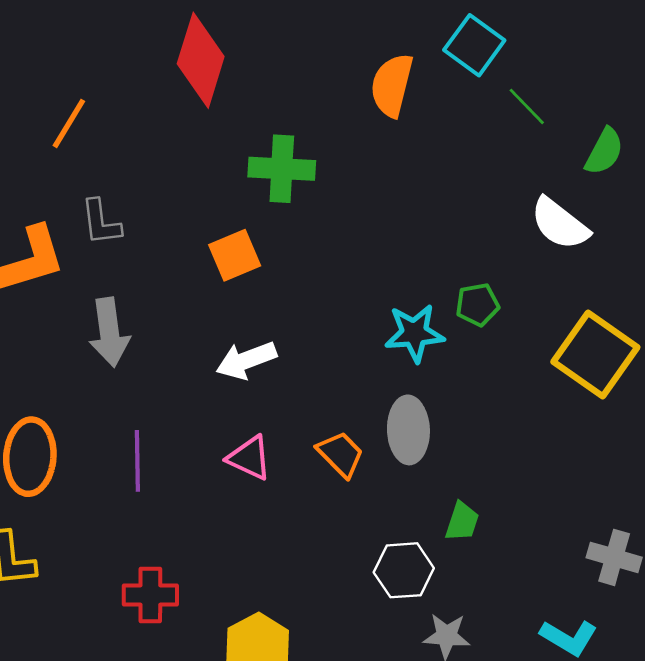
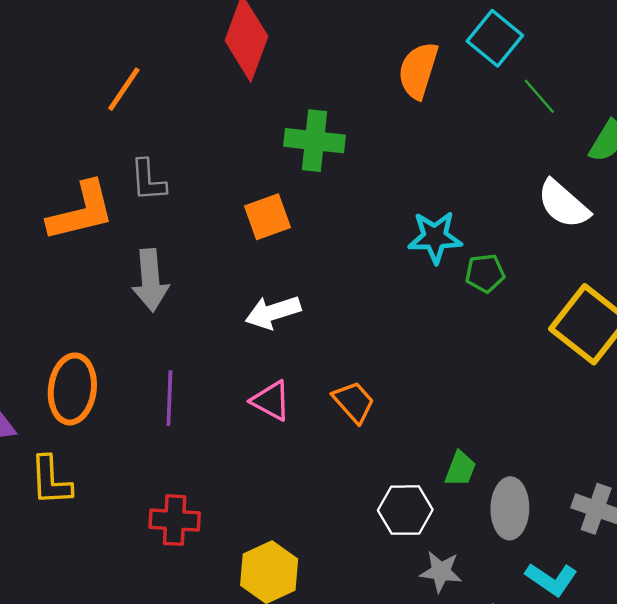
cyan star: (414, 333) -> (435, 237), moved
gray ellipse: (408, 430) -> (510, 508), moved

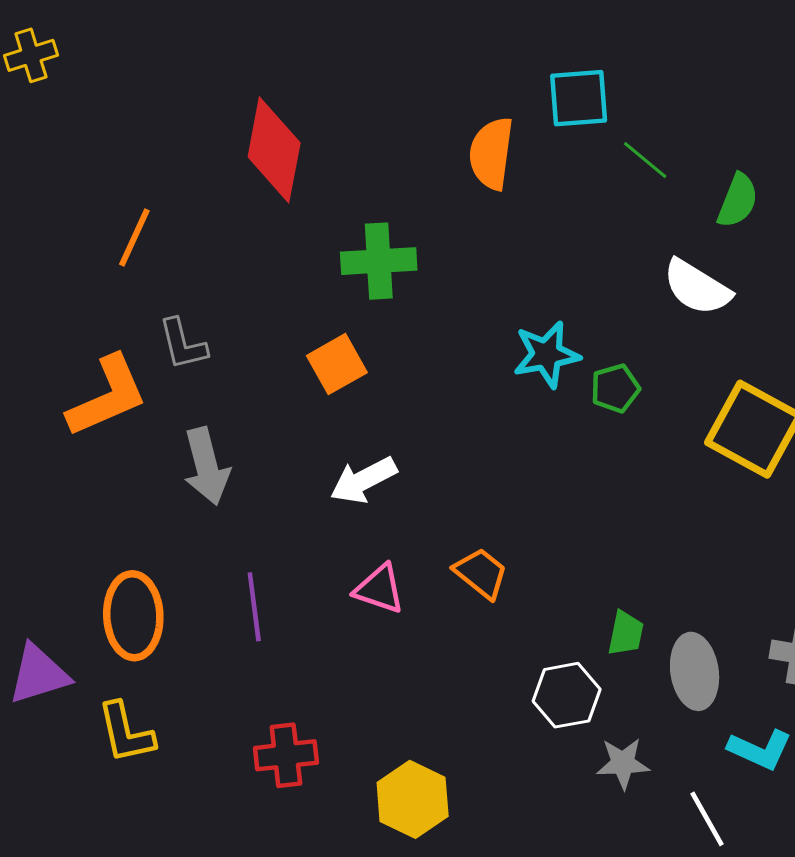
cyan square: (495, 38) -> (579, 98), turned -34

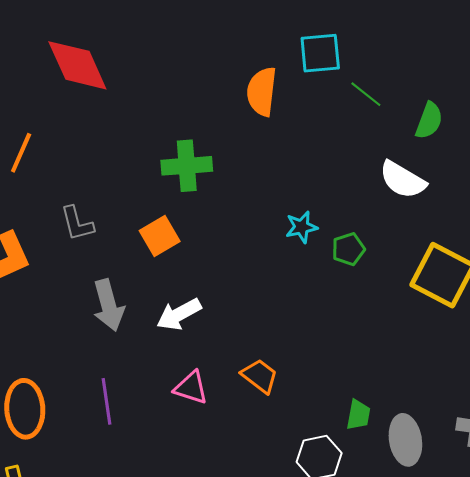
red diamond: (274, 150) -> (77, 65), moved, turned -34
gray L-shape: (183, 344) -> (77, 223), moved
cyan star: (546, 354) -> (301, 227), size x0.7
gray arrow: (206, 466) -> (109, 305), moved

